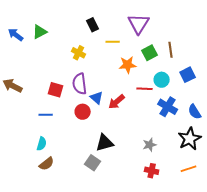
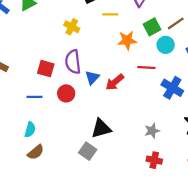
brown line: (171, 50) -> (176, 23), turned 63
cyan circle: (162, 80) -> (166, 45), moved
blue triangle: (97, 98) -> (92, 78), turned 32
red circle: (83, 112) -> (66, 93), moved

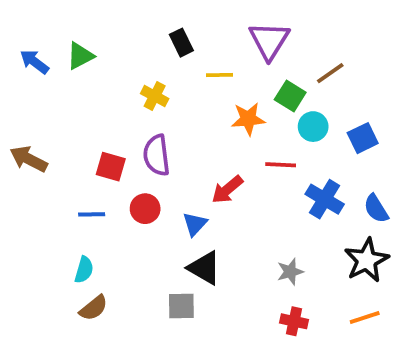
brown line: (176, 23) -> (330, 73), moved
green square: (152, 27) -> (290, 96), turned -30
blue triangle: (92, 78) -> (195, 224), moved
black triangle: (101, 128) -> (204, 268), turned 45
gray square: (88, 151) -> (181, 306), turned -36

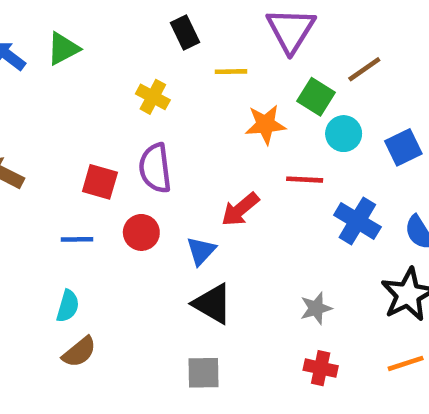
gray square: (181, 306) -> (203, 373), moved

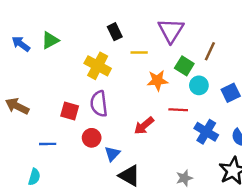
brown line: (364, 69) -> (210, 51), turned -30
yellow cross: (153, 97) -> (98, 66), size x1.5
blue line: (77, 239) -> (48, 144), moved
blue triangle: (201, 251) -> (112, 154), moved
cyan semicircle: (68, 306) -> (34, 177), moved

